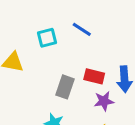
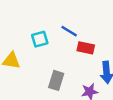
red rectangle: (94, 76) -> (86, 48), moved

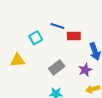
gray rectangle: (56, 80) -> (57, 67), turned 49

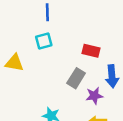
blue line: (57, 26) -> (47, 12), moved, turned 56
gray rectangle: (57, 67) -> (76, 78), moved, turned -35

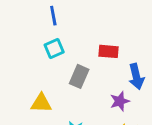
yellow triangle: (14, 63) -> (41, 103), moved
gray rectangle: (76, 78) -> (79, 76), moved

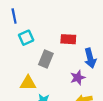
blue line: (53, 16) -> (14, 16), moved
yellow triangle: (41, 103) -> (28, 83), moved

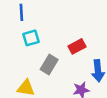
red rectangle: (68, 39) -> (77, 46), turned -40

